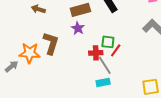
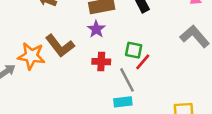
brown L-shape: (51, 43) -> (60, 46), turned 120
red cross: (96, 53) -> (101, 62), moved

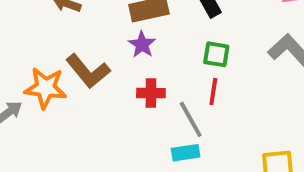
green square: (134, 50) -> (216, 54), moved
red line: (143, 62) -> (213, 92), turned -30

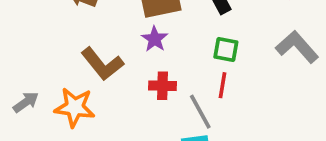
orange star: (45, 88) -> (75, 107), moved

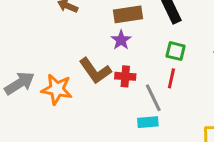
brown L-shape: (102, 64) -> (95, 71), moved
gray arrow: (26, 102) -> (19, 83), size x1.5

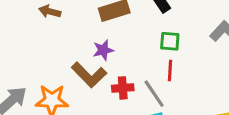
purple star: (121, 40) -> (103, 50), moved, turned 30
red cross: (125, 76) -> (123, 88), moved

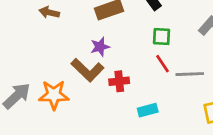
red line: (170, 70) -> (163, 64), turned -36
gray line: (154, 94) -> (190, 74), moved, turned -56

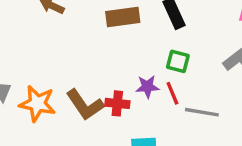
purple star: (100, 47) -> (147, 87), moved
brown L-shape: (88, 70) -> (85, 105), moved

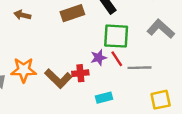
green square: (178, 61) -> (116, 36), size x1.6
orange star: (37, 104) -> (24, 70), moved

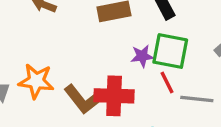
purple star: (99, 58) -> (142, 56), moved
red cross: (80, 73) -> (114, 96), size x1.6

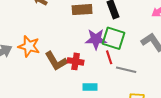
purple star: (142, 56) -> (96, 39), size x1.5
red cross: (114, 96) -> (76, 61), size x0.7

